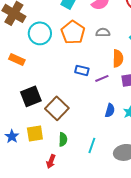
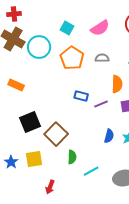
cyan circle: (40, 33) -> (39, 47), moved
green semicircle: (63, 139) -> (72, 157), moved
cyan line: (92, 145) -> (91, 171), turned 42

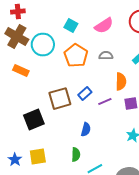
orange rectangle: (16, 85) -> (21, 71), moved
blue rectangle: (81, 96) -> (85, 94), turned -56
brown square: (56, 134) -> (60, 99), moved, turned 30
blue semicircle: (109, 136) -> (86, 130), moved

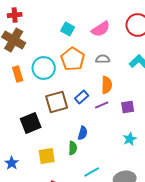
cyan circle: (43, 45) -> (44, 68), moved
orange rectangle: (21, 71) -> (18, 74), turned 49
orange semicircle: (121, 82) -> (107, 85), moved
green semicircle: (76, 155) -> (73, 148), moved
yellow square: (38, 157) -> (47, 156), moved

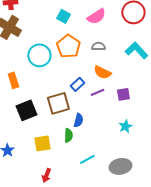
orange rectangle: (18, 74) -> (13, 80), moved
orange semicircle: (107, 85) -> (102, 72), turned 114
brown square: (57, 102) -> (58, 103), moved

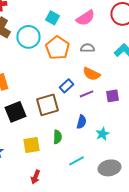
cyan circle: (39, 55) -> (28, 37), moved
blue semicircle: (78, 120) -> (82, 122), moved
cyan star: (125, 126) -> (102, 134), moved

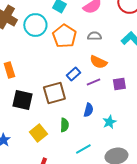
black square: (16, 112) -> (22, 100), turned 35
yellow square: (32, 145) -> (38, 133), turned -30

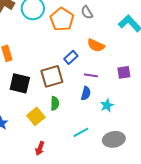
gray semicircle: (94, 36) -> (87, 12), moved, turned -120
purple line: (93, 82) -> (91, 75), moved, turned 32
purple square: (119, 84) -> (124, 72), moved
green semicircle: (64, 125) -> (55, 103), moved

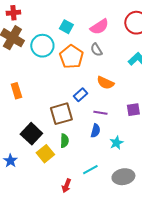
black square: (20, 83) -> (31, 134), moved, turned 30
red arrow: (40, 148) -> (66, 186), moved

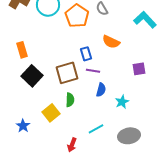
blue rectangle: (80, 95) -> (86, 54), turned -64
purple line: (100, 113) -> (93, 71), moved
black square: (31, 134) -> (32, 76), moved
blue star: (10, 161) -> (23, 126), moved

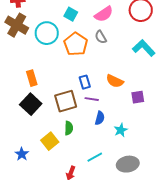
orange semicircle: (111, 42) -> (115, 81), moved
orange rectangle: (22, 50) -> (32, 78), moved

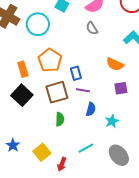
orange pentagon: (76, 44) -> (50, 60), moved
orange semicircle: (115, 81) -> (115, 64), moved
purple square: (138, 97) -> (121, 88), moved
yellow square: (50, 141) -> (42, 152), moved
gray ellipse: (128, 164) -> (119, 155), turned 60

